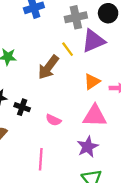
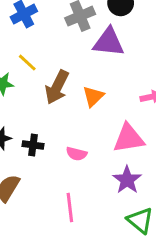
purple triangle: (93, 41) -> (109, 42), turned 40
yellow line: (68, 49) -> (27, 63), moved
orange triangle: (92, 82) -> (93, 96), moved

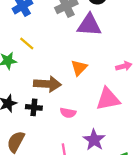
brown arrow: (57, 87) -> (47, 84), moved, turned -110
purple star: (127, 180) -> (94, 140), moved

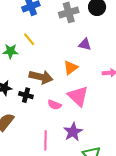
purple triangle: (89, 25) -> (85, 44), moved, size x0.6
pink triangle: (108, 99) -> (78, 96), moved, turned 45

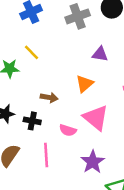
brown arrow: (41, 77) -> (49, 97), size x0.6
pink line: (45, 140) -> (46, 155), moved

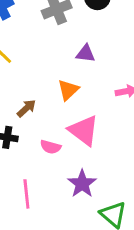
brown arrow: (49, 97) -> (26, 108), turned -49
pink line: (46, 155) -> (26, 194), moved

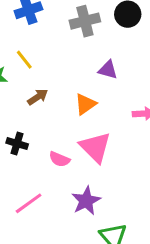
brown arrow: (26, 108) -> (38, 97), moved
pink line: (26, 194) -> (29, 203), turned 52

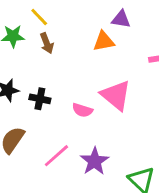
brown arrow: (38, 97) -> (47, 43), moved, turned 108
orange triangle: (85, 104) -> (104, 41), moved, turned 30
purple star: (86, 201) -> (95, 161), moved

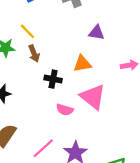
orange triangle: (104, 41) -> (82, 64), moved
black cross: (40, 99) -> (53, 79), moved

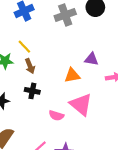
purple triangle: (97, 33) -> (91, 59), moved
black cross: (53, 79) -> (32, 91), moved

